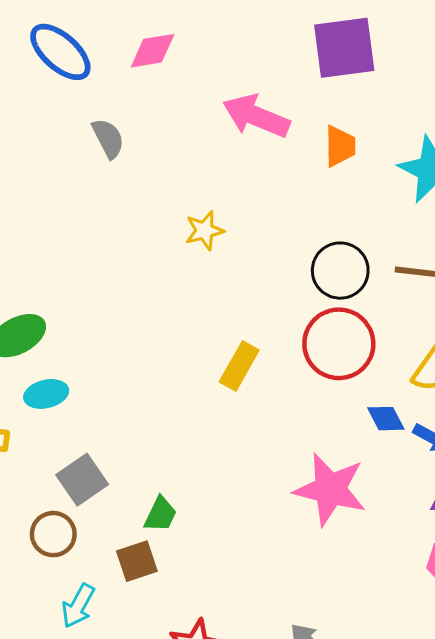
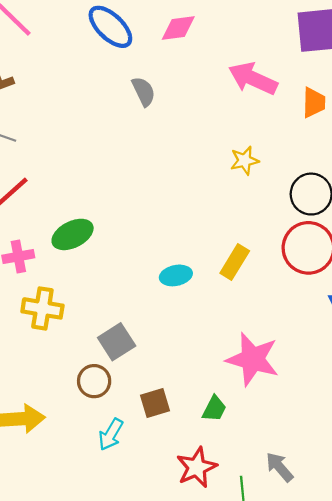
yellow star: (205, 231) -> (245, 161), moved
cyan ellipse: (46, 394) -> (176, 275), moved
pink star: (330, 489) -> (253, 359), moved
green trapezoid: (160, 514) -> (214, 409), moved

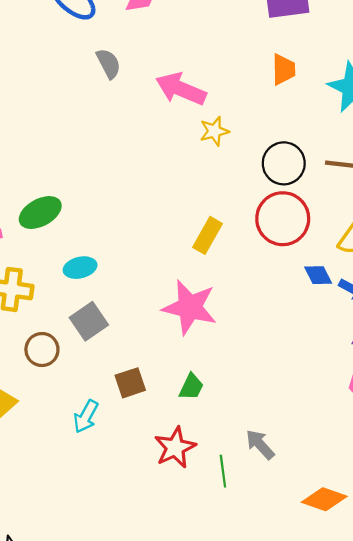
pink arrow: (253, 79) -> (181, 89), moved
cyan ellipse: (176, 275) -> (80, 268), moved
pink star: (253, 359) -> (190, 307), moved
brown circle: (94, 381) -> (42, 350), moved

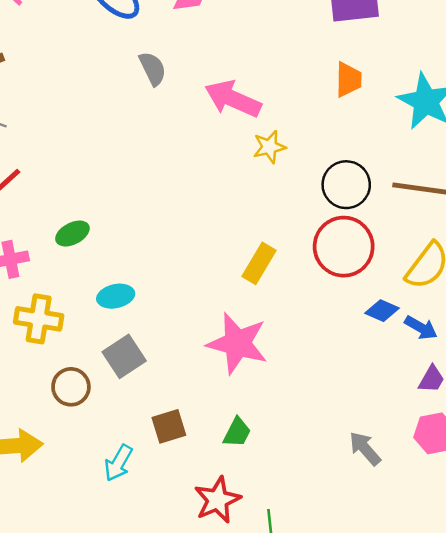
green ellipse: (40, 213) -> (72, 234), size x0.7
blue diamond: (318, 275) -> (382, 311), turned -40
gray arrow: (260, 445) -> (365, 448), moved

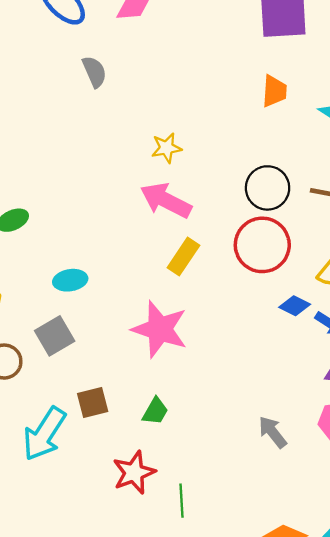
pink arrow: (233, 99) -> (166, 200), moved
yellow star: (269, 147) -> (166, 148), moved
cyan ellipse: (116, 296) -> (70, 280), moved
cyan arrow: (118, 463) -> (44, 434), size x1.6

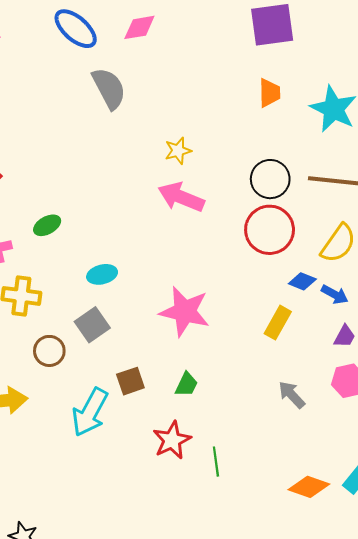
gray semicircle: (94, 72) -> (109, 88), size x1.5
yellow rectangle: (183, 256) -> (278, 323), moved

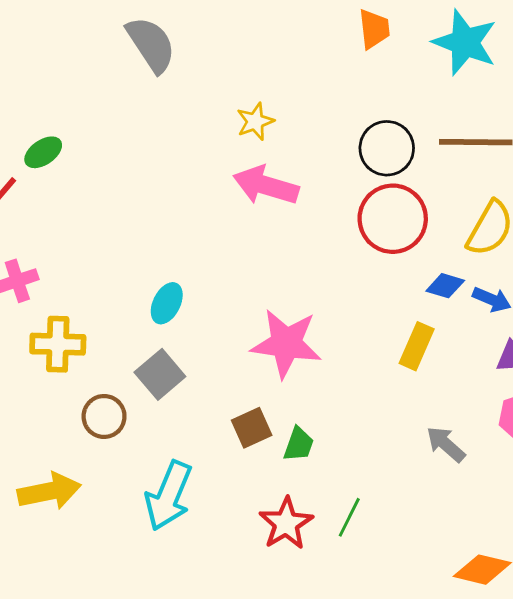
green ellipse: (47, 225) -> (43, 152), moved
cyan ellipse: (102, 274) -> (167, 303), turned -44
brown square: (130, 381) -> (252, 428), moved
green line: (216, 462) -> (349, 517), moved, turned 40

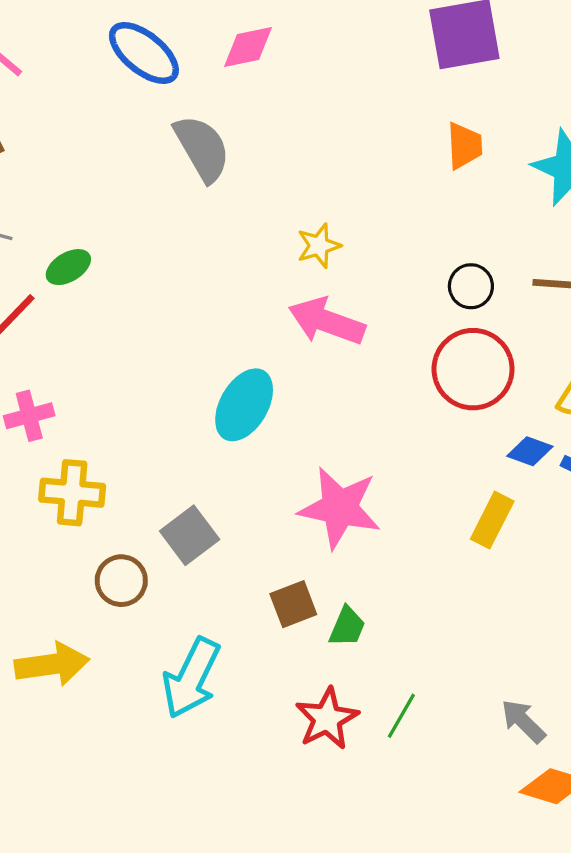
black circle: (387, 148) -> (471, 286), size x0.7
cyan ellipse: (167, 303) -> (244, 405), moved, size x1.5
gray arrow: (446, 444) -> (523, 721), moved

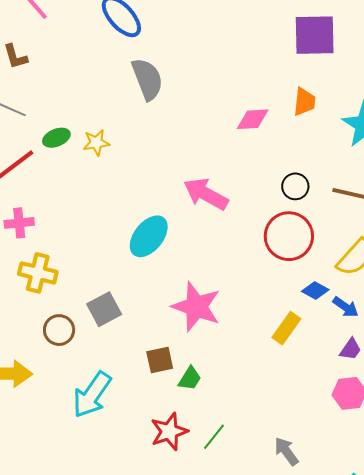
pink diamond: (248, 47) -> (253, 119), moved
yellow star: (319, 246) -> (96, 143), moved

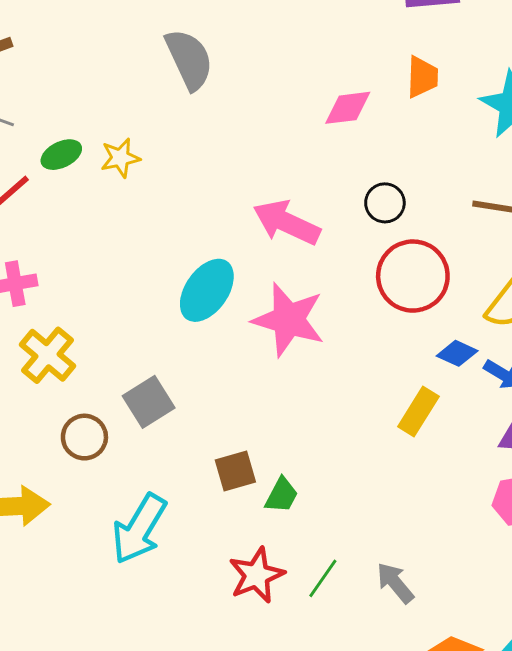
black circle: (295, 186) -> (385, 203), moved
yellow cross: (38, 273) -> (47, 355), turned 30
pink star: (196, 307) -> (288, 320), moved
gray arrow: (286, 451) -> (395, 583), moved

